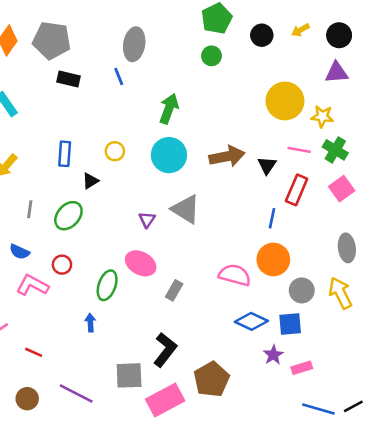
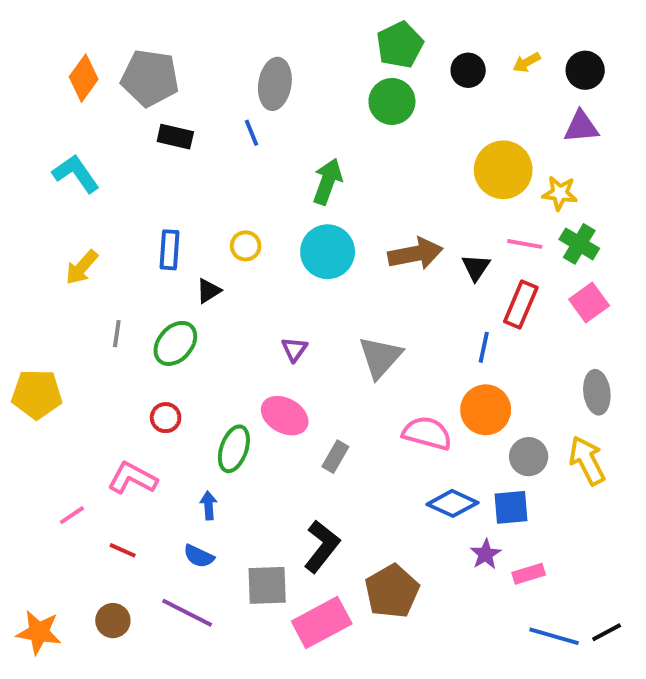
green circle: (211, 56) -> (392, 101), size x1.5
gray triangle: (186, 209) -> (380, 357), moved, turned 40
blue semicircle: (19, 252) -> (199, 556), moved
pink L-shape: (32, 285) -> (132, 478), moved

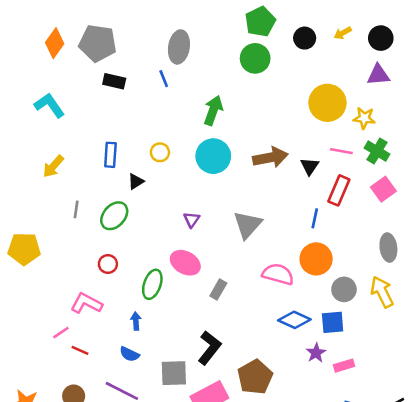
pink line: (72, 515) -> (61, 333), moved

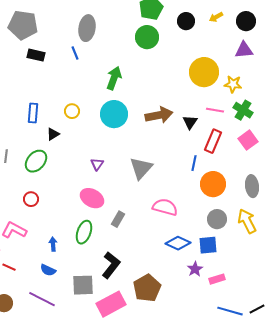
orange circle: (316, 259) -> (213, 184), moved
green ellipse: (152, 284) -> (84, 232), moved

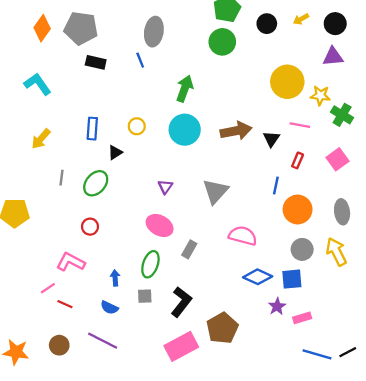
green cross: (243, 110) -> (342, 115), moved
red rectangle: (213, 141) -> (298, 160), size x0.6
gray square: (83, 285) -> (145, 296), moved, size x0.6

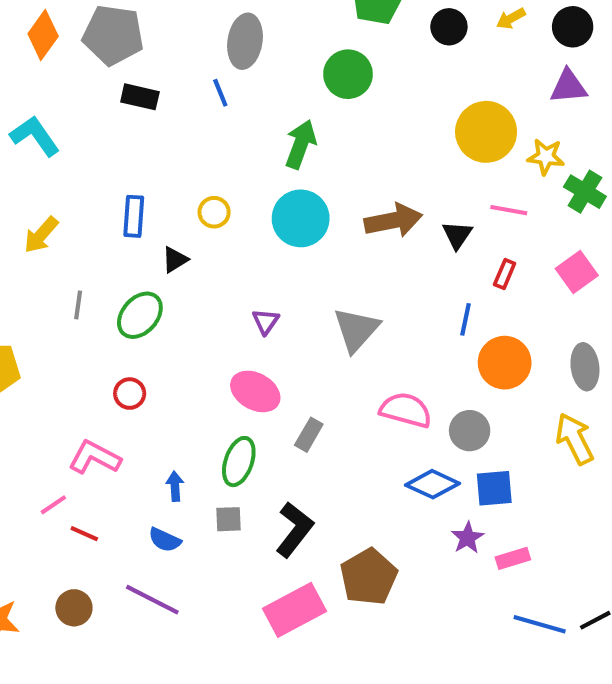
green circle: (222, 42) -> (348, 74), moved
gray circle: (302, 249) -> (470, 431), moved

